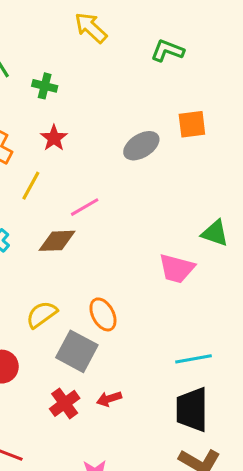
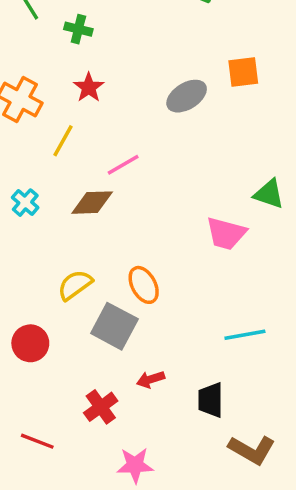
red cross: (65, 403) -> (101, 407), moved
black trapezoid: (192, 410) -> (211, 400), moved, size x0.7

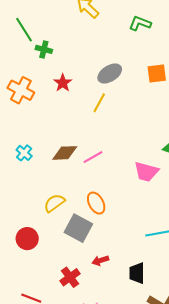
green cross: (78, 29) -> (44, 49), moved
gray ellipse: (187, 96) -> (110, 73), moved
yellow line: (63, 141) -> (99, 103), moved
pink line: (123, 165) -> (93, 157), moved

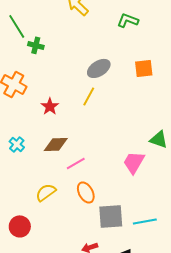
red star: (63, 83) -> (50, 106), moved
pink line: (93, 157) -> (76, 163), moved
pink trapezoid: (146, 172) -> (134, 162), turned 105
gray square: (78, 228) -> (111, 216), moved, turned -32

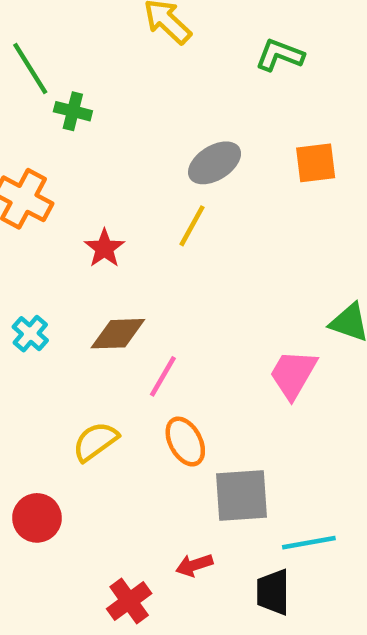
pink line: (76, 163) -> (163, 376), turned -30
cyan line: (145, 221) -> (309, 543), moved

